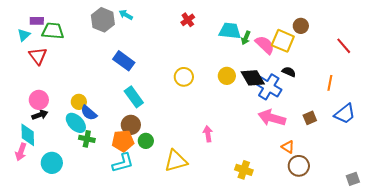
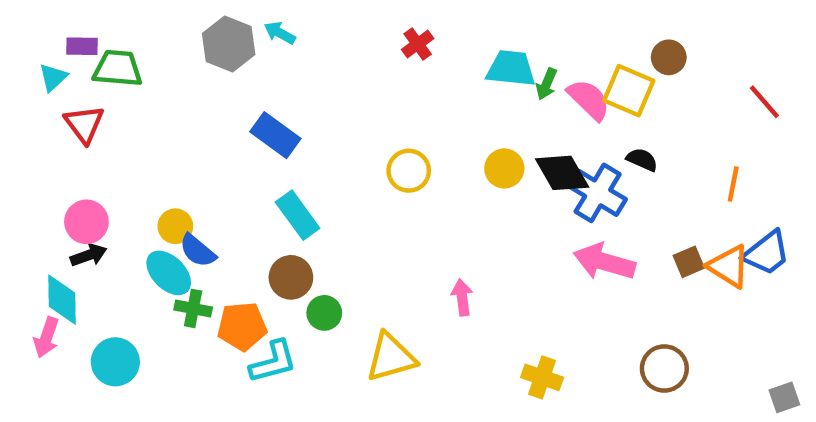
orange pentagon: (123, 141) -> (242, 326), moved
orange triangle: (288, 147) -> (729, 266), moved, size x1.5

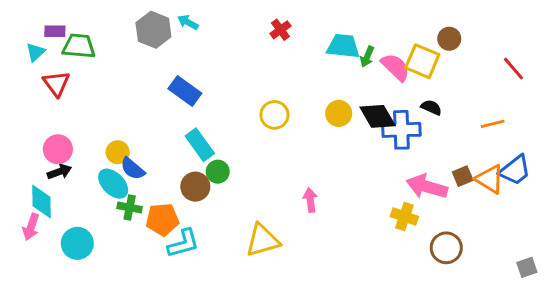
orange line: (733, 184) -> (493, 124), turned 65
blue cross: (598, 193) -> (401, 130), turned -33
pink arrow: (604, 262) -> (427, 187), moved
green circle: (324, 313) -> (218, 172), moved
yellow cross: (542, 377) -> (404, 216), moved

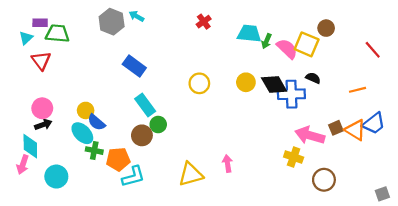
pink arrow: (310, 200) -> (228, 164), moved

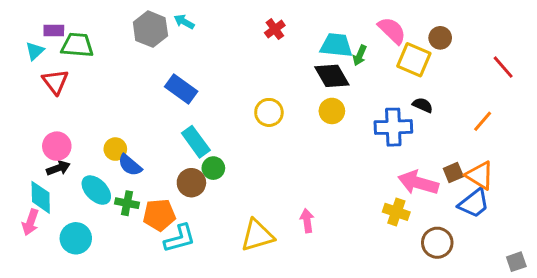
pink semicircle: (287, 49) -> (392, 31), moved
black diamond: (274, 84) -> (332, 76), moved
orange line: (358, 90) -> (483, 121), turned -35
blue trapezoid: (374, 123) -> (474, 203), moved
cyan ellipse: (82, 133) -> (96, 190), moved

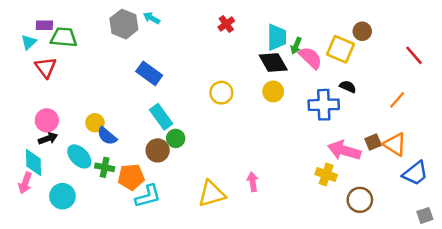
pink semicircle: (392, 31) -> (310, 58), moved
cyan trapezoid: (336, 45) -> (277, 37), turned 84
blue trapezoid: (474, 203) -> (415, 173), moved

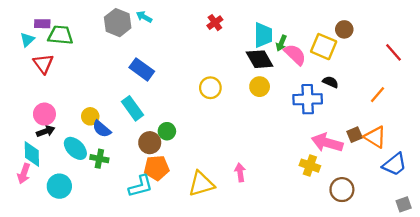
cyan rectangle: (161, 117) -> (133, 108), moved
orange pentagon: (131, 177) -> (157, 168), moved

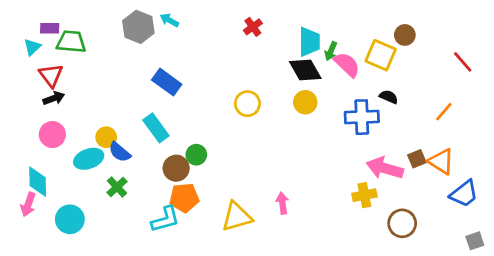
black arrow: (46, 131) -> (54, 98), moved
cyan ellipse: (75, 148) -> (89, 159), moved, turned -65
green cross: (99, 159) -> (117, 187), turned 36
yellow cross: (310, 166) -> (364, 195), turned -30

